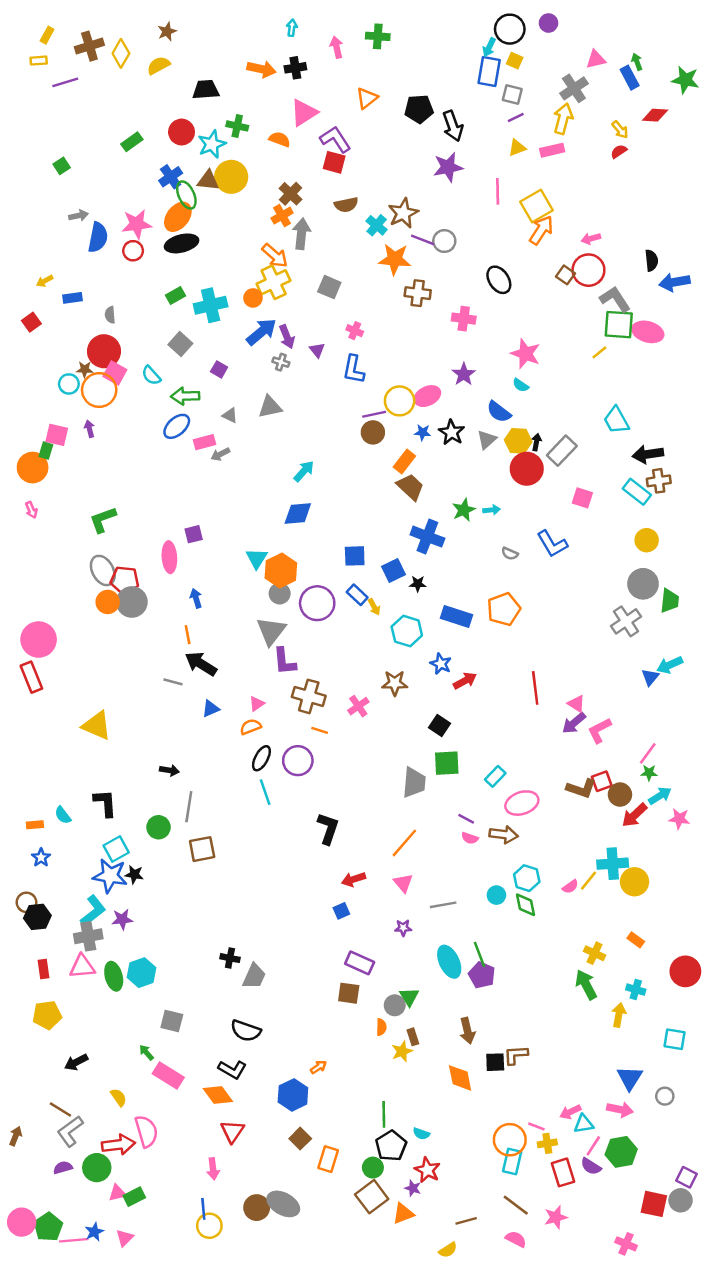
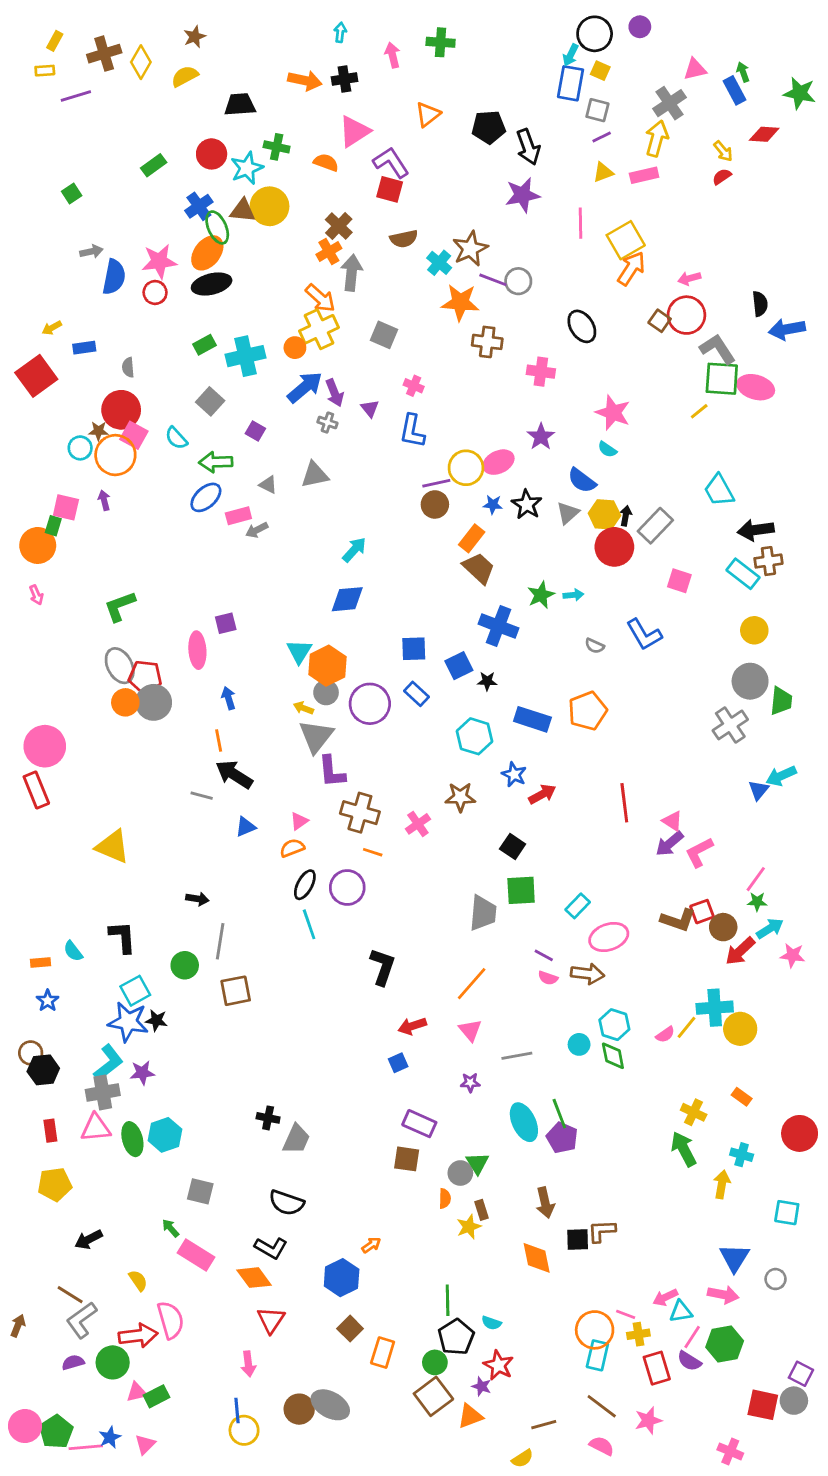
red square: (31, 322) -> (36, 376), size x1.8
yellow arrow: (374, 607) -> (303, 708), moved, turned 140

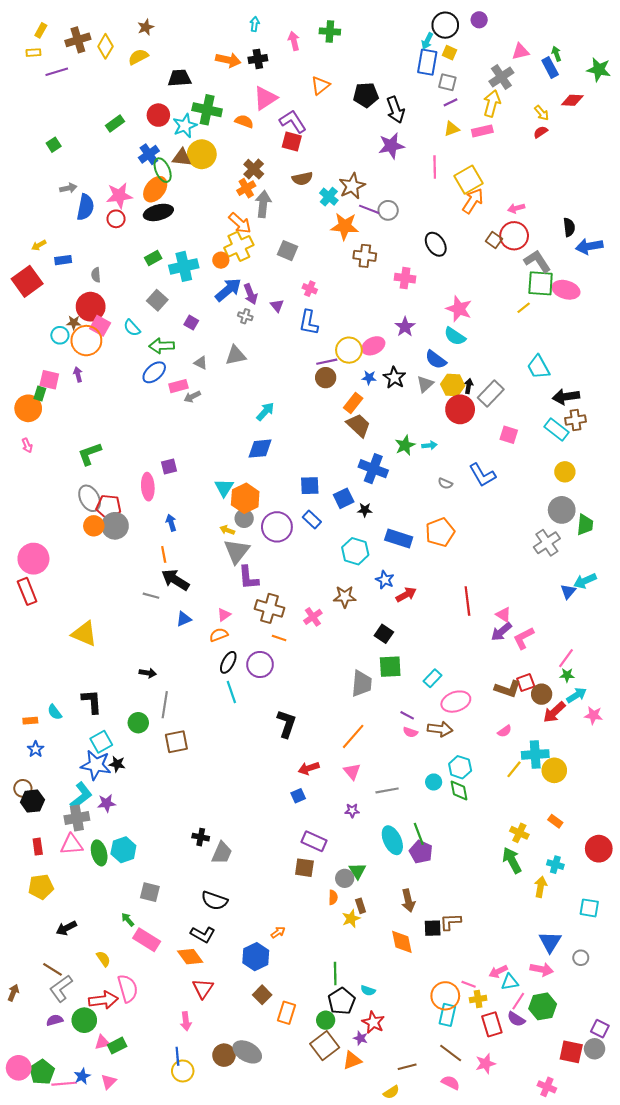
green cross: (277, 147) -> (207, 110), size x1.5
cyan semicircle: (607, 449) -> (455, 336), size x1.5
pink semicircle: (665, 1035) -> (505, 731), moved

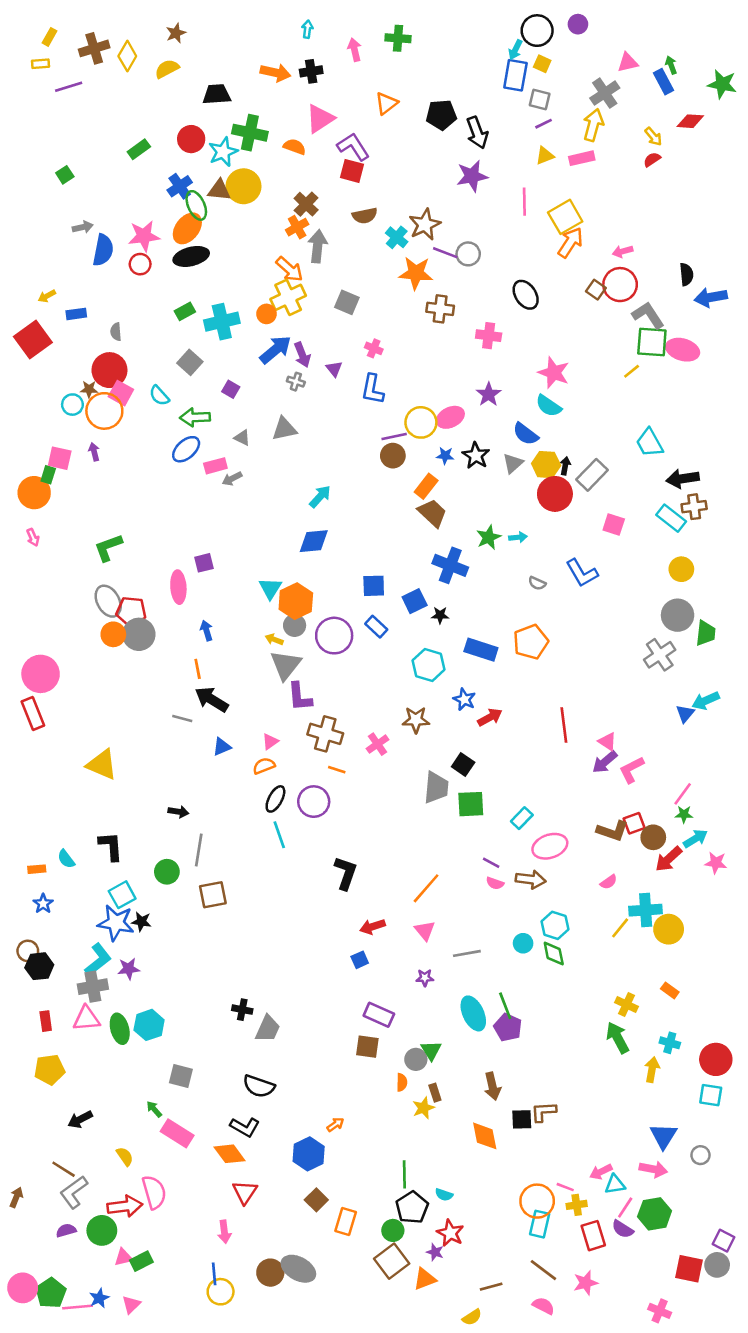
gray trapezoid: (362, 684) -> (436, 787), moved
red circle: (599, 849) -> (716, 1059), moved

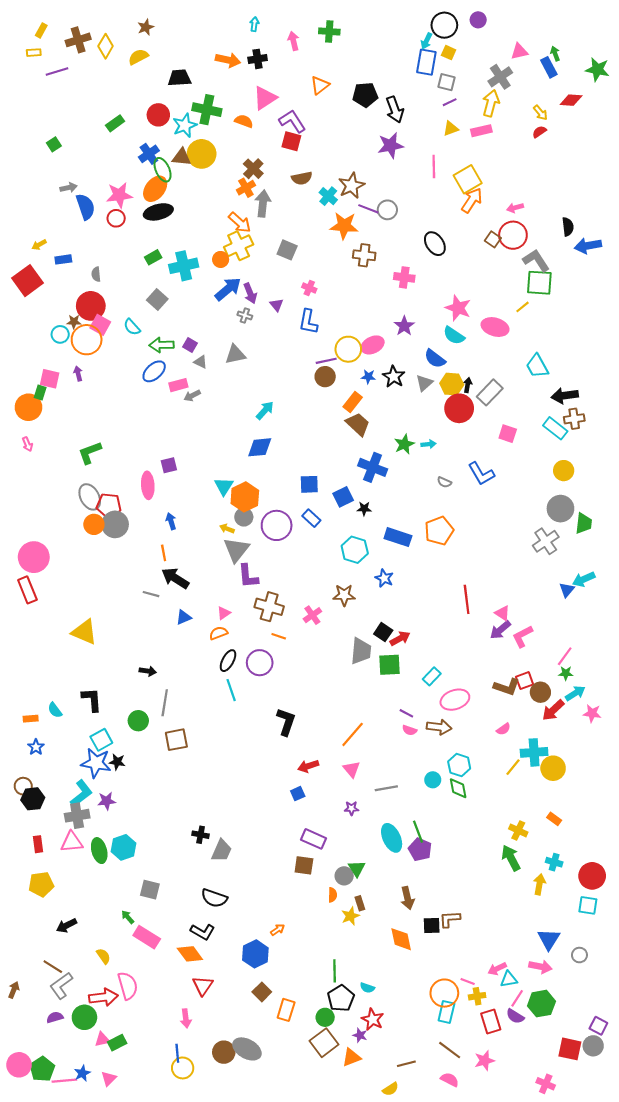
blue semicircle: (103, 250) -> (85, 207), turned -30
pink ellipse: (683, 350) -> (495, 327), moved
purple square: (231, 389) -> (190, 345), moved
red arrow: (490, 717) -> (400, 638), moved

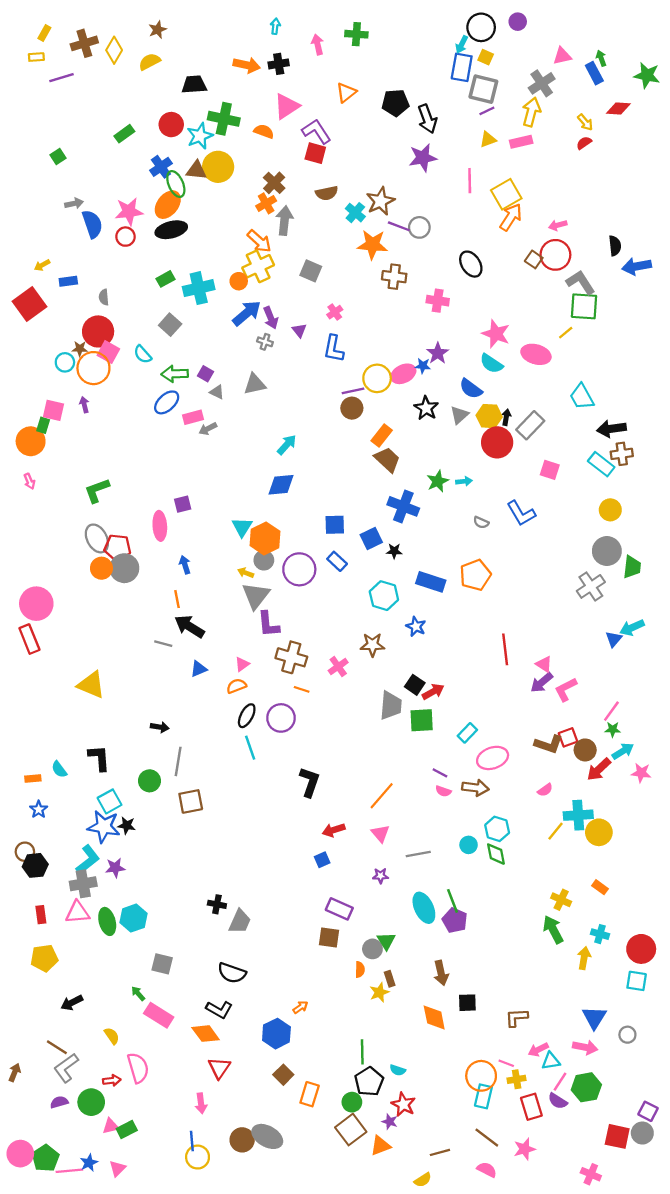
gray square: (446, 82) -> (483, 89), size x1.5
pink cross: (309, 288) -> (335, 312), turned 32
blue star: (368, 377) -> (423, 366), moved
brown L-shape: (450, 919) -> (517, 1018), moved
red arrow: (103, 997) -> (112, 1080), size x0.6

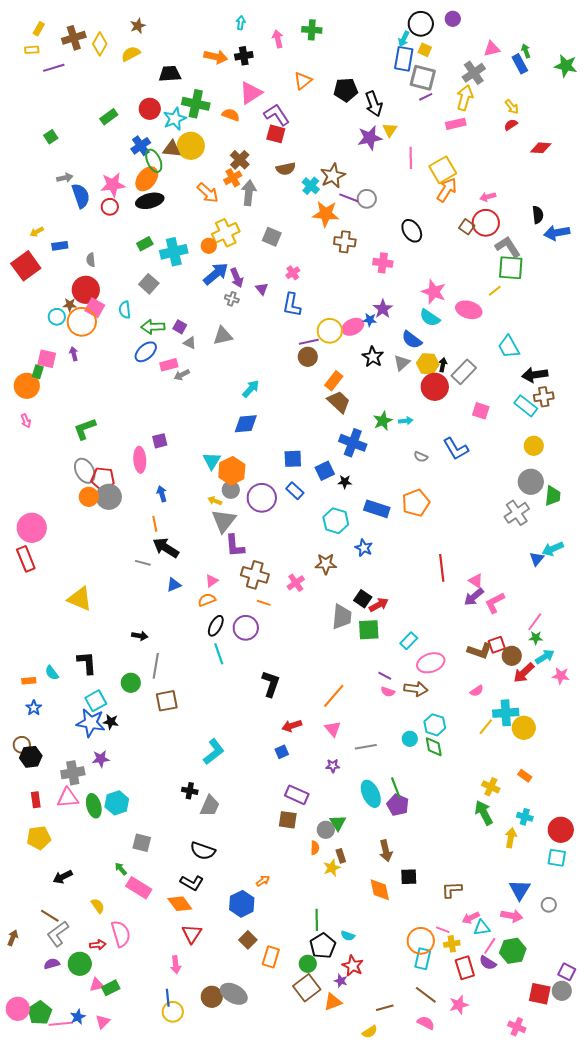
red diamond: (618, 109) -> (541, 148), moved
yellow triangle: (488, 139) -> (390, 130), moved, turned -35
orange arrow: (259, 241) -> (208, 193), moved
cyan semicircle: (143, 354) -> (125, 310), turned 36
cyan L-shape: (88, 860) -> (214, 752), moved

